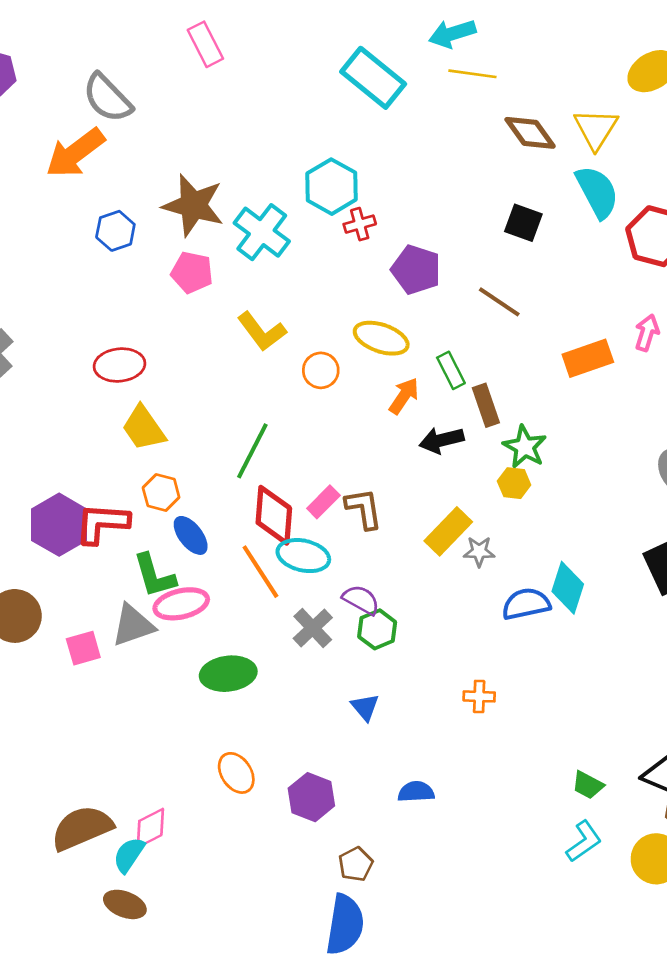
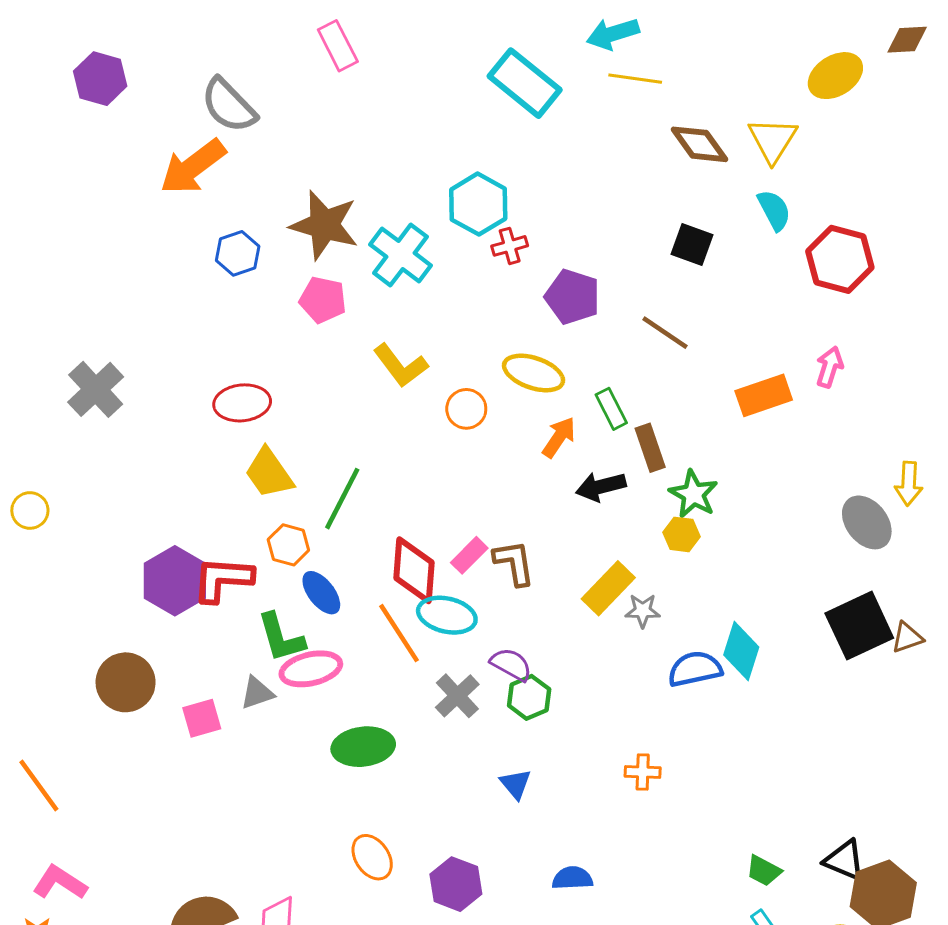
cyan semicircle: (597, 192) -> (774, 210), size x0.7
green line: (252, 451) -> (342, 499), moved
gray triangle: (133, 625) -> (257, 693), size x0.7

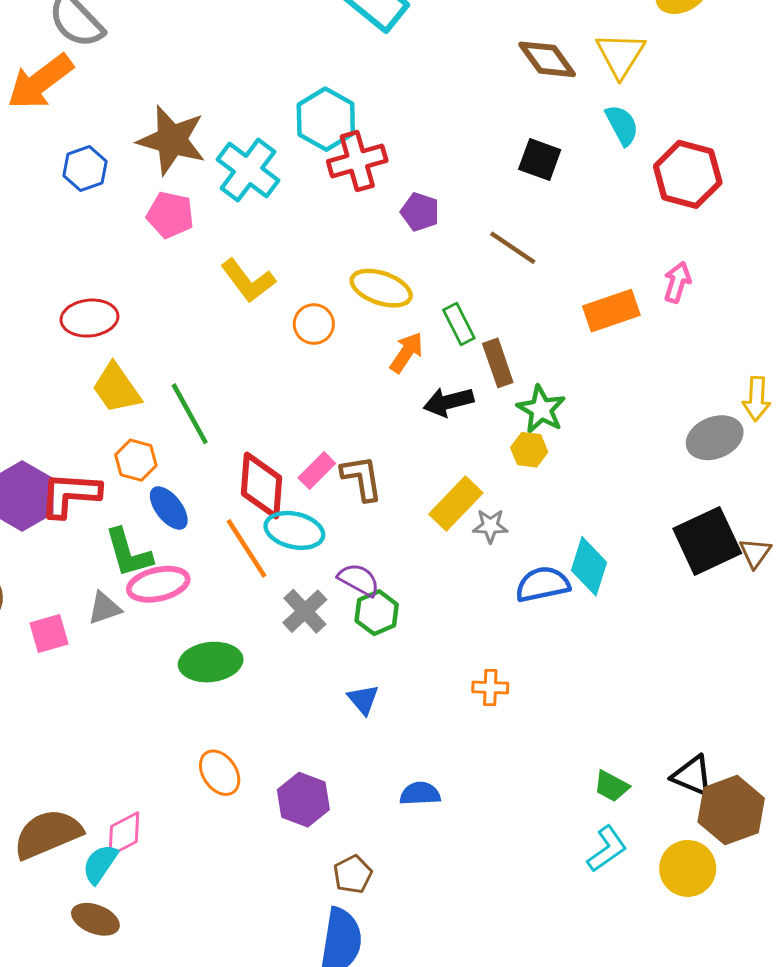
red cross: (510, 246) -> (357, 161), size x1.6
purple pentagon: (572, 297) -> (420, 212), size x0.7
green line: (342, 499) -> (190, 414), turned -56
gray ellipse: (867, 522) -> (715, 438), turned -74
brown triangle: (907, 638) -> (755, 553), turned -36

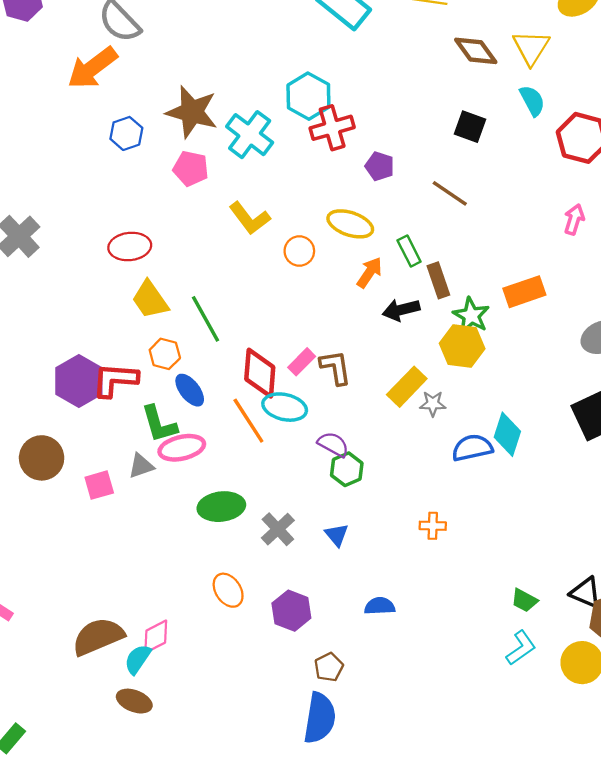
orange rectangle: (611, 311) -> (524, 292), moved
yellow hexagon: (529, 450) -> (462, 346), size x1.6
gray cross: (305, 611) -> (278, 529), moved

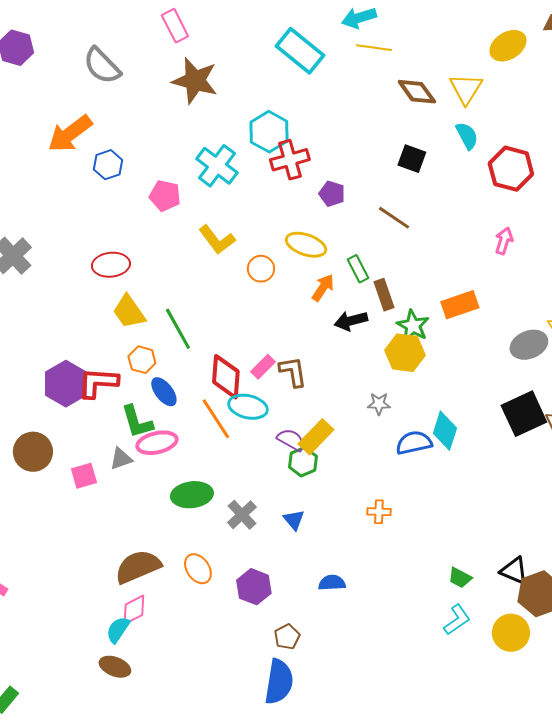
orange arrow: (92, 68) -> (70, 134), moved
brown star: (192, 112) -> (195, 81), moved
yellow rectangle: (407, 387) -> (316, 437), moved
brown semicircle: (98, 637) -> (138, 567), moved

